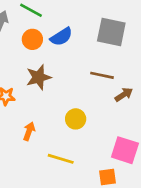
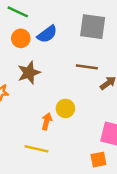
orange arrow: (29, 131) -> (47, 121), moved
yellow line: (61, 159) -> (36, 149), moved

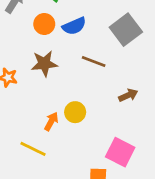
gray square: (93, 27) -> (126, 30), turned 32
brown line: (87, 67) -> (94, 62), moved

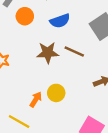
orange circle: (44, 24) -> (25, 16), moved
brown star: (44, 64) -> (48, 53), moved

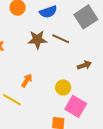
yellow circle: (56, 93) -> (63, 87), moved

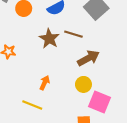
brown star: (37, 40) -> (49, 39), turned -30
brown arrow: (84, 65) -> (88, 58), moved, size x1.5

